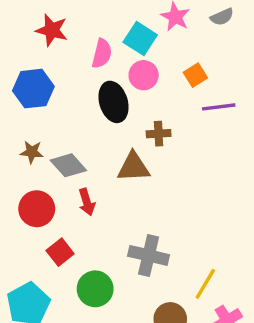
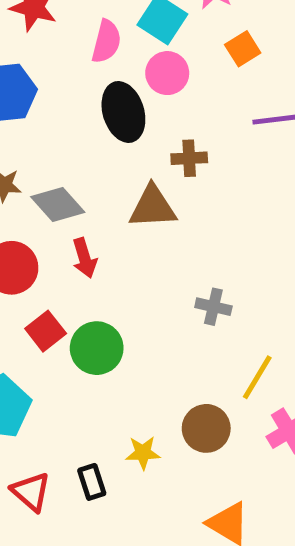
orange square: (195, 75) -> (243, 49), moved
gray cross: (149, 255) -> (213, 307), moved, size x0.6
green circle: (95, 289) -> (97, 348), moved

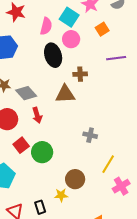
brown circle: (206, 428) -> (75, 179), moved

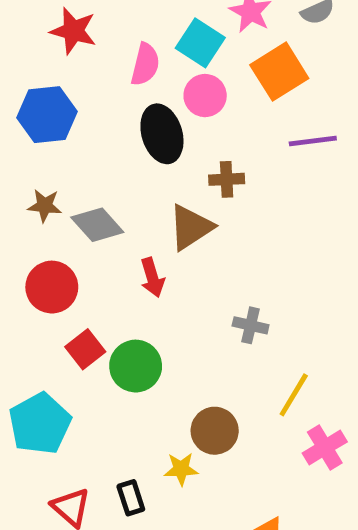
orange square: (102, 29) -> (279, 72), size x1.6
brown triangle: (65, 94) -> (191, 227), turned -30
red arrow: (37, 115) -> (152, 277), moved

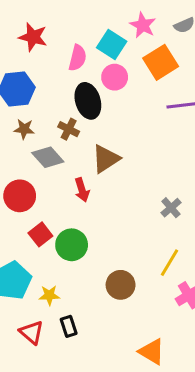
brown cross: (227, 179) -> (69, 129), moved, turned 30
brown star: (45, 206) -> (24, 129), moved
gray cross: (251, 325) -> (171, 208), moved, turned 36
yellow star: (181, 469) -> (49, 295), moved

